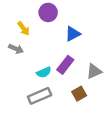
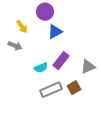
blue triangle: (73, 34) -> (55, 32), moved
gray rectangle: (40, 96) -> (51, 90), moved

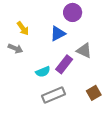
purple circle: (45, 12) -> (73, 12), moved
gray triangle: (88, 67) -> (84, 51), moved, turned 49
brown square: (74, 88) -> (94, 93), moved

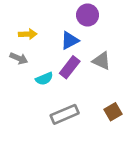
yellow arrow: (23, 28) -> (28, 34), turned -56
purple rectangle: (64, 64) -> (70, 67), moved
cyan semicircle: (43, 72) -> (44, 79), moved

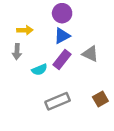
purple circle: (88, 15) -> (62, 13), moved
gray arrow: (19, 58) -> (17, 52), turned 70

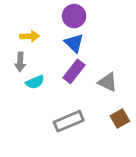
blue triangle: (62, 36) -> (74, 43), turned -48
gray triangle: (90, 54) -> (108, 82), moved
cyan semicircle: (39, 70) -> (35, 82), moved

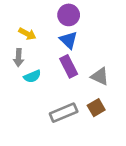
yellow arrow: (30, 36) -> (27, 34), turned 30
purple rectangle: (74, 71) -> (69, 66), turned -65
brown square: (120, 118) -> (96, 108), moved

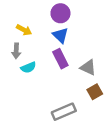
brown square: (96, 108) -> (95, 92), moved
gray rectangle: (64, 113) -> (64, 112), moved

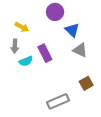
blue triangle: (60, 35) -> (72, 30), moved
purple rectangle: (60, 59) -> (45, 53), moved
gray triangle: (88, 67) -> (80, 50), moved

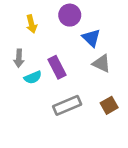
yellow arrow: (22, 27) -> (32, 24), moved, turned 48
gray rectangle: (58, 101) -> (67, 105), moved

